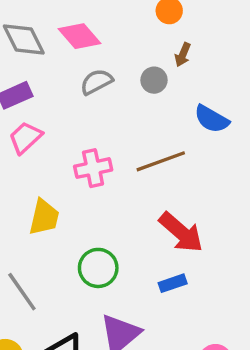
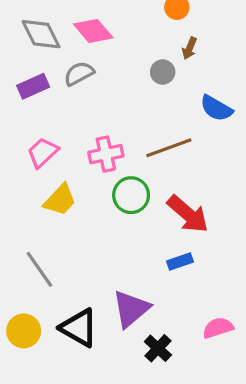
gray semicircle: (96, 82) -> (79, 74), moved
pink trapezoid: (25, 138) -> (43, 153), moved
yellow trapezoid: (44, 217) -> (60, 200), turned 30
green circle: (98, 268) -> (131, 195), moved

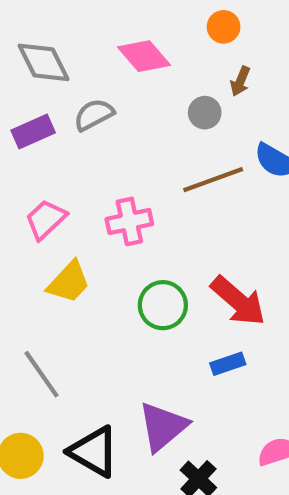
pink diamond: (93, 31) -> (144, 56), moved
brown line: (169, 148) -> (213, 180), moved
green circle: (131, 195) -> (163, 305), moved

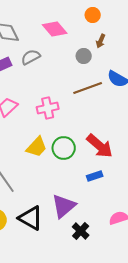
yellow trapezoid: (69, 282) -> (37, 147), moved

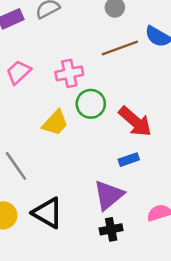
green circle: (64, 148) -> (91, 104), moved
purple triangle: (64, 206) -> (109, 195), moved
black cross: (81, 231) -> (111, 229), turned 36

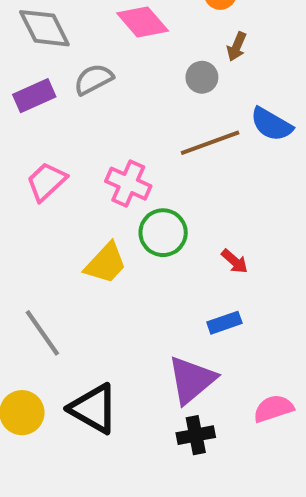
pink cross: (69, 73) -> (128, 184), turned 36
red arrow: (135, 122) -> (235, 261), size x0.5

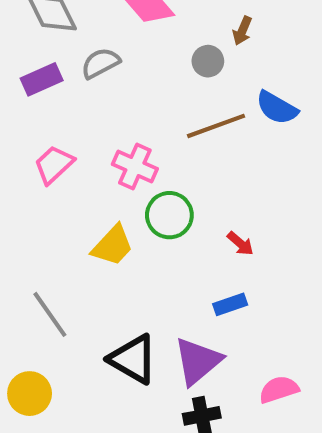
black triangle: (94, 409) -> (133, 359), moved

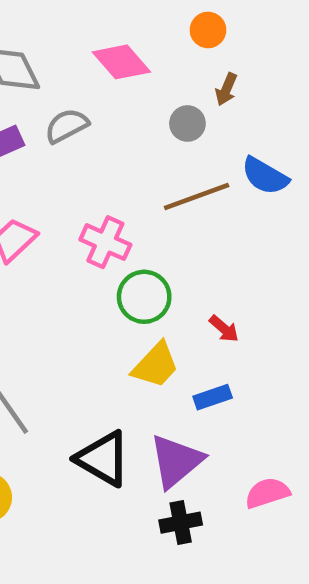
yellow trapezoid: (113, 246) -> (156, 365), moved

